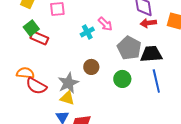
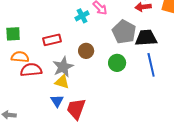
green square: (31, 28) -> (13, 34), moved, turned 35
red rectangle: (39, 38) -> (52, 40), moved, turned -36
red semicircle: (36, 86) -> (31, 70), turned 145

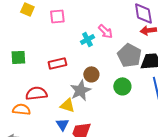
orange semicircle: (20, 57) -> (21, 109), moved
gray star: (63, 67) -> (80, 90), moved

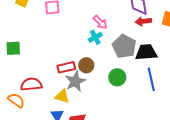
cyan cross: (87, 39) -> (95, 37), moved
red rectangle: (57, 63) -> (66, 67), moved
orange semicircle: (21, 109) -> (16, 100), turned 30

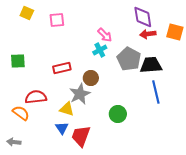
red rectangle: (66, 67) -> (62, 68), moved
green circle: (117, 77) -> (118, 114), moved

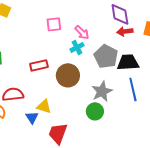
pink square: (57, 20) -> (54, 24), moved
brown circle: (91, 78) -> (68, 75), size x1.5
gray star: (80, 94) -> (102, 91), moved
blue triangle: (62, 128) -> (32, 117), moved

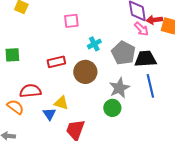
red arrow: (125, 31) -> (154, 20), moved
pink arrow: (82, 32) -> (141, 29), moved

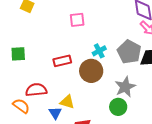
cyan cross: (94, 44) -> (99, 51), moved

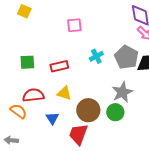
green square: (18, 54) -> (27, 62), moved
brown circle: (91, 71) -> (88, 110), moved
yellow triangle: (67, 102) -> (64, 93), moved

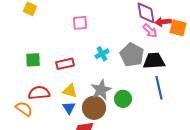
gray star: (122, 92) -> (101, 90), moved
green circle: (115, 112) -> (123, 99), moved
blue triangle: (52, 118) -> (69, 108), moved

